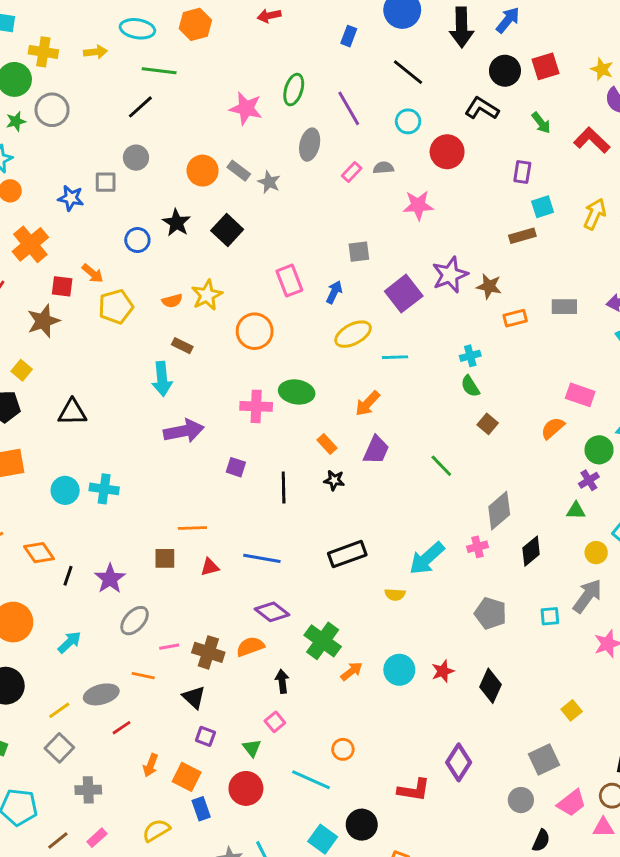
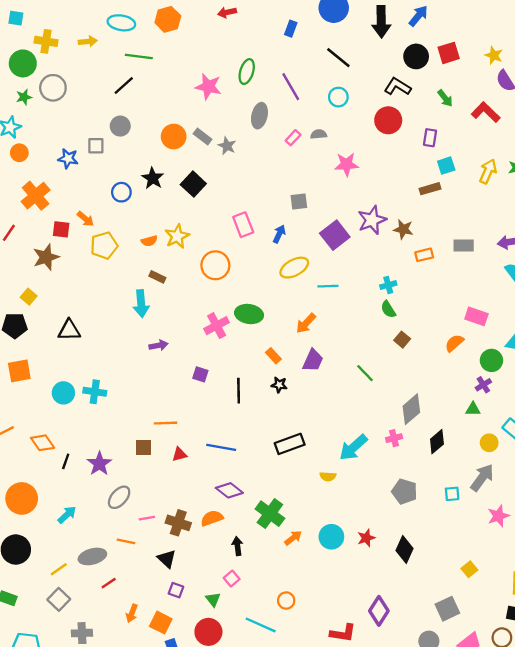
red circle: (447, 152) -> (388, 120), moved
pink cross: (256, 406) -> (217, 326), turned -30
purple arrow: (184, 431) -> (159, 345), size x0.6

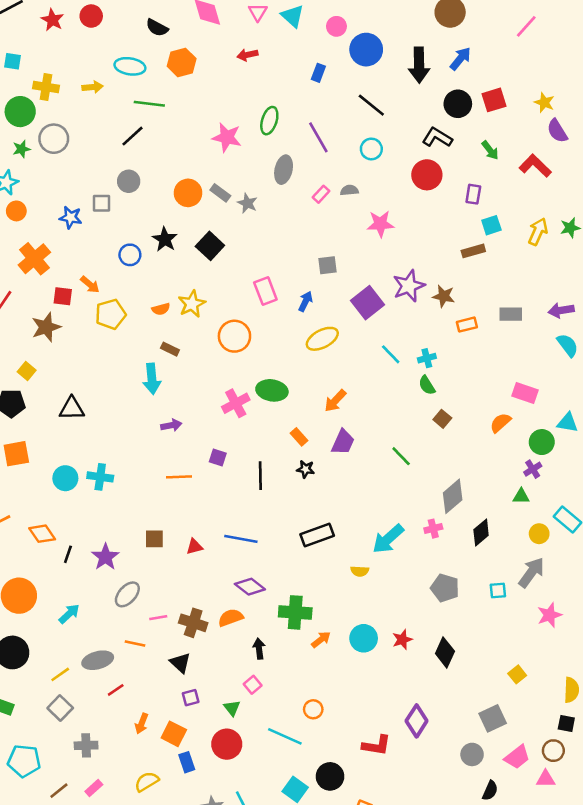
cyan line: (328, 286) -> (391, 354), moved, turned 48
orange line: (165, 423) -> (179, 477), moved
green cross: (270, 514) -> (295, 612), turned -32
purple square: (176, 590) -> (191, 698), turned -35

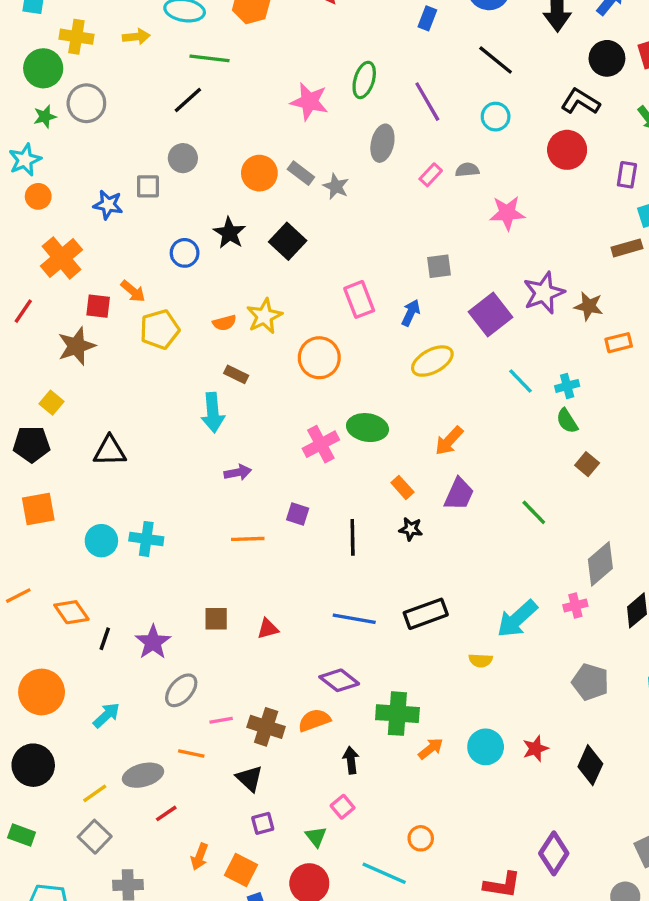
blue line: (241, 539) -> (354, 619), moved

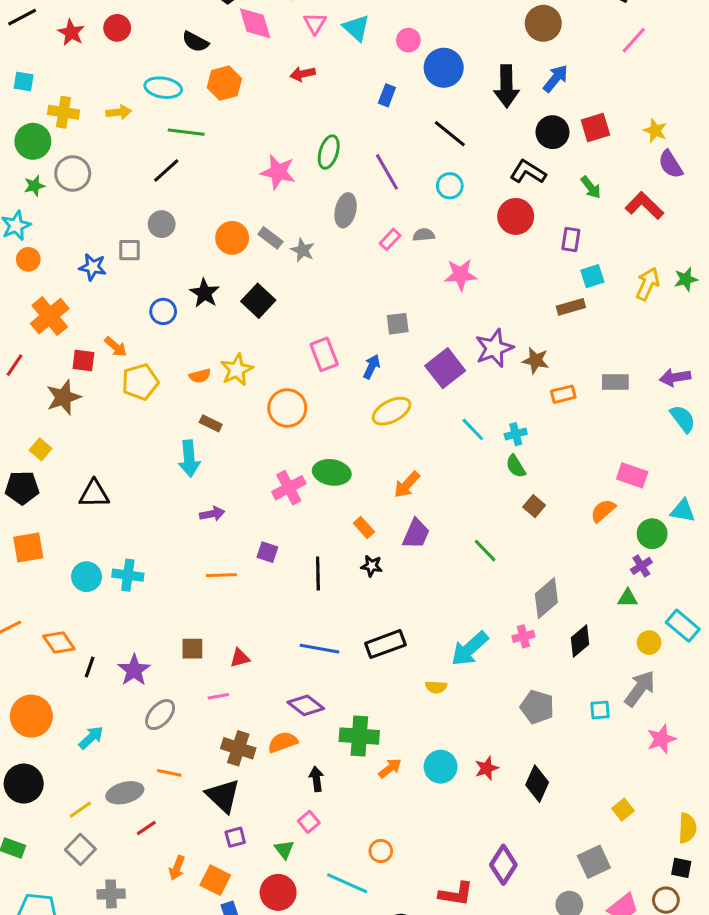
pink line: (221, 720) -> (218, 696), moved
black triangle: (249, 778) -> (223, 796), size x1.4

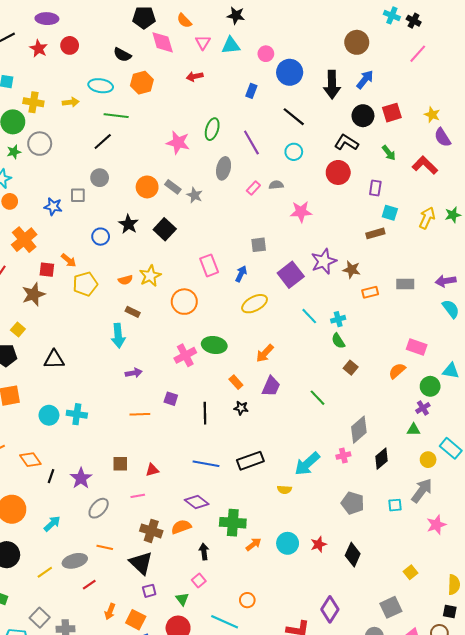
cyan triangle: (356, 28) -> (231, 45), turned -48
cyan square: (592, 276) -> (390, 213), turned 35
gray square: (80, 849) -> (40, 618), moved

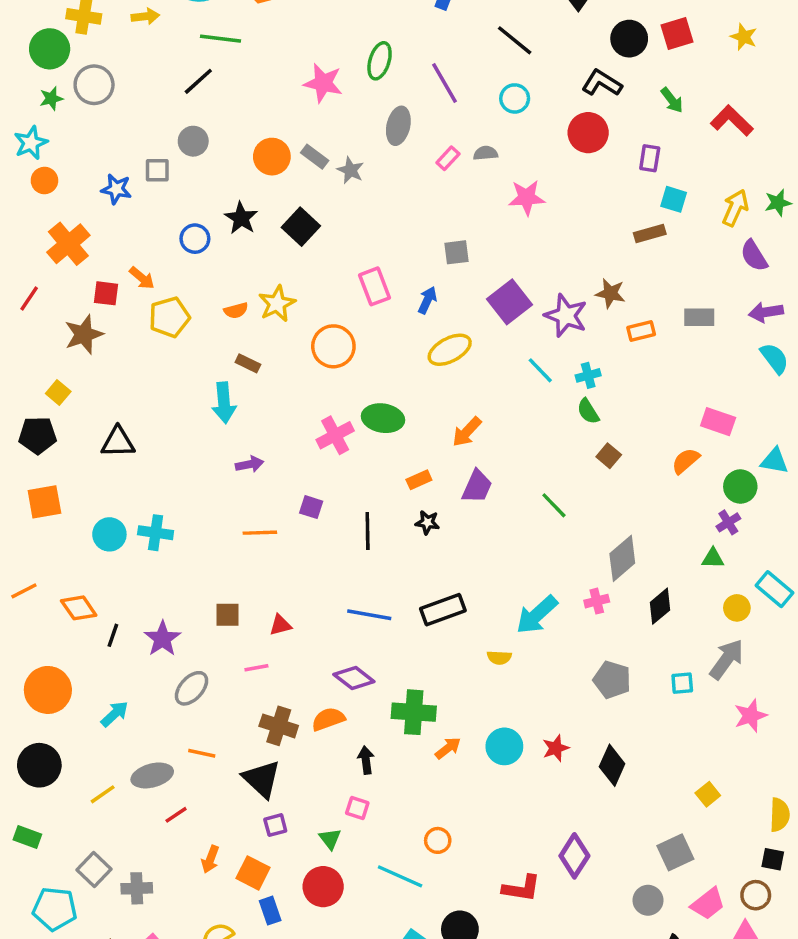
purple semicircle: (442, 137) -> (754, 256), moved
purple star: (324, 261) -> (566, 316), moved, turned -30
orange rectangle: (236, 382) -> (419, 480), turned -72
pink square: (199, 580) -> (357, 808), turned -32

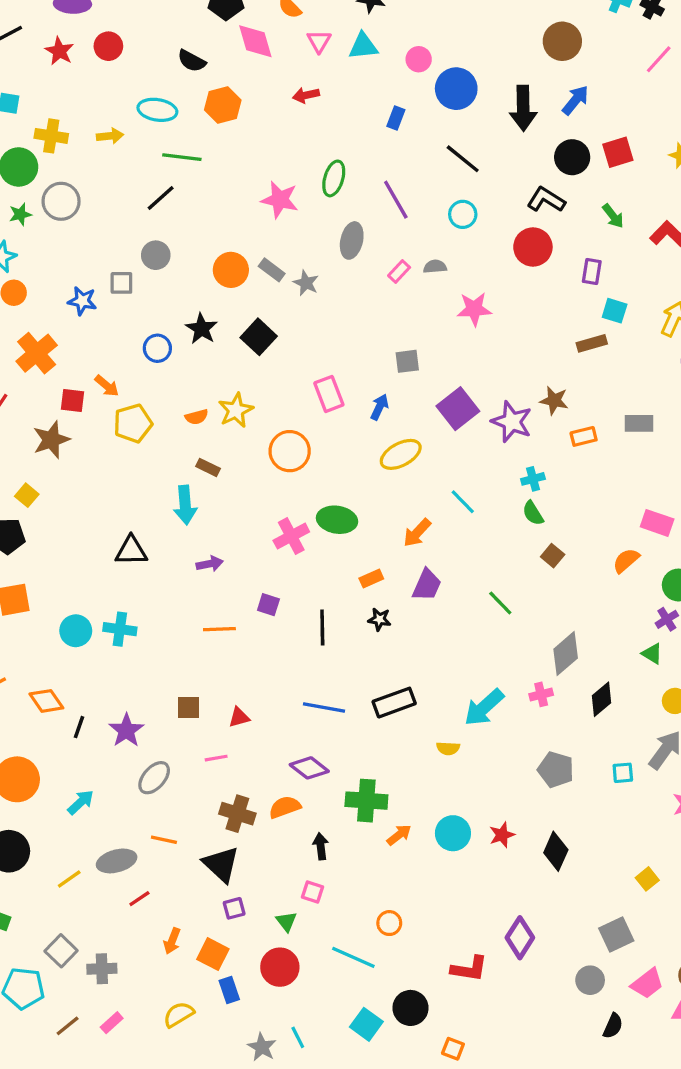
cyan line: (540, 370) -> (463, 502), moved
black triangle: (118, 442) -> (131, 551), moved
green triangle: (713, 558) -> (652, 654), turned 30

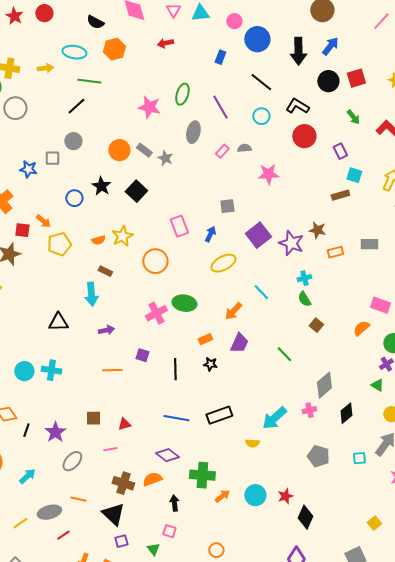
black L-shape: (546, 200) -> (297, 106), moved
purple rectangle: (592, 272) -> (340, 151), turned -35
black diamond: (556, 851) -> (305, 517), moved

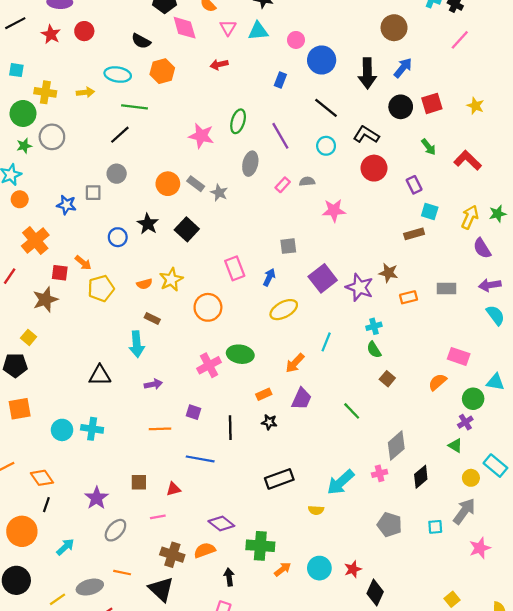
cyan line: (261, 292) -> (326, 342), turned 66
blue line: (176, 418) -> (200, 459), moved
black line: (26, 430) -> (46, 505), moved

